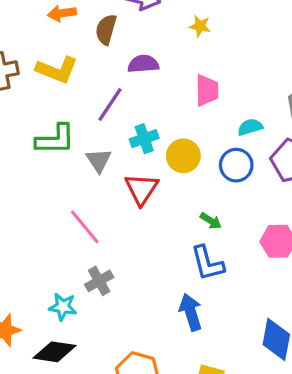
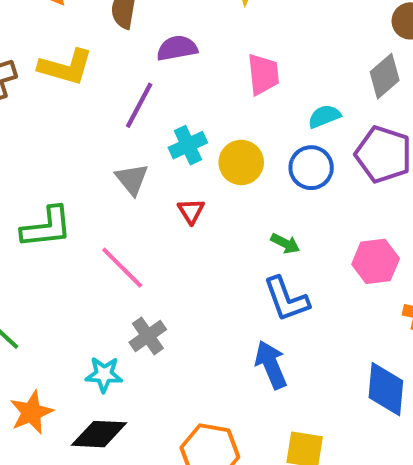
green L-shape: (55, 139) -> (47, 227), moved
red triangle: (141, 189) -> (191, 211), size x0.6

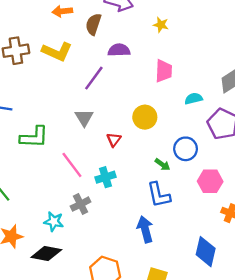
cyan cross: (188, 145) -> (105, 177), moved
blue circle: (311, 168) -> (186, 149), moved

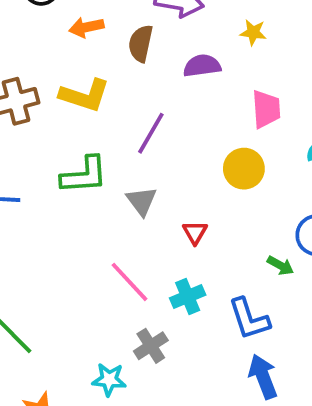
purple semicircle: (119, 50) -> (202, 66), moved
yellow circle: (145, 117) -> (244, 169), moved
green L-shape: (34, 137) -> (84, 175), moved
blue L-shape: (159, 195) -> (249, 319), moved

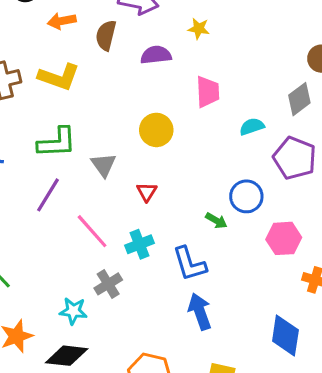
purple line: (151, 133) -> (48, 195), moved
yellow circle: (244, 169) -> (156, 130), moved

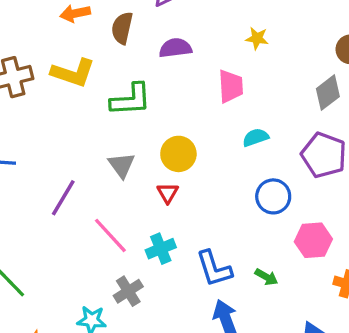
yellow star: (199, 29) -> (257, 38), moved
cyan semicircle: (252, 127) -> (256, 137), moved
yellow circle: (156, 130) -> (178, 154), moved
green L-shape: (57, 142) -> (131, 100), moved
green arrow: (216, 221) -> (266, 277), moved

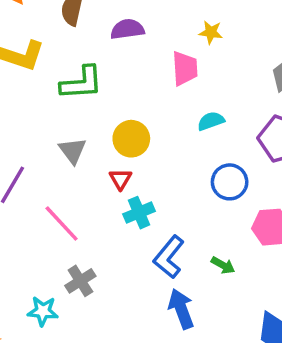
yellow star: (257, 38) -> (211, 32), moved
cyan cross: (161, 249) -> (139, 213), moved
blue L-shape: (214, 269) -> (169, 257), turned 57

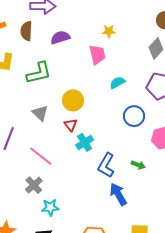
gray cross: (80, 281) -> (34, 185), moved
cyan star: (43, 311) -> (50, 207), moved

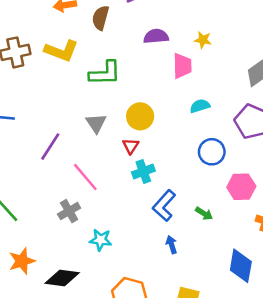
purple semicircle: (60, 37) -> (156, 36), moved
blue arrow: (118, 194) -> (172, 245), size x0.6
cyan star: (50, 207) -> (101, 240), moved

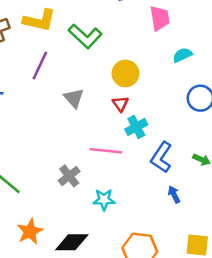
green L-shape: (105, 73) -> (85, 36), turned 52
gray triangle: (96, 123) -> (74, 98), moved
purple line: (50, 147) -> (40, 65), moved
pink line: (85, 177) -> (106, 151), moved, turned -36

